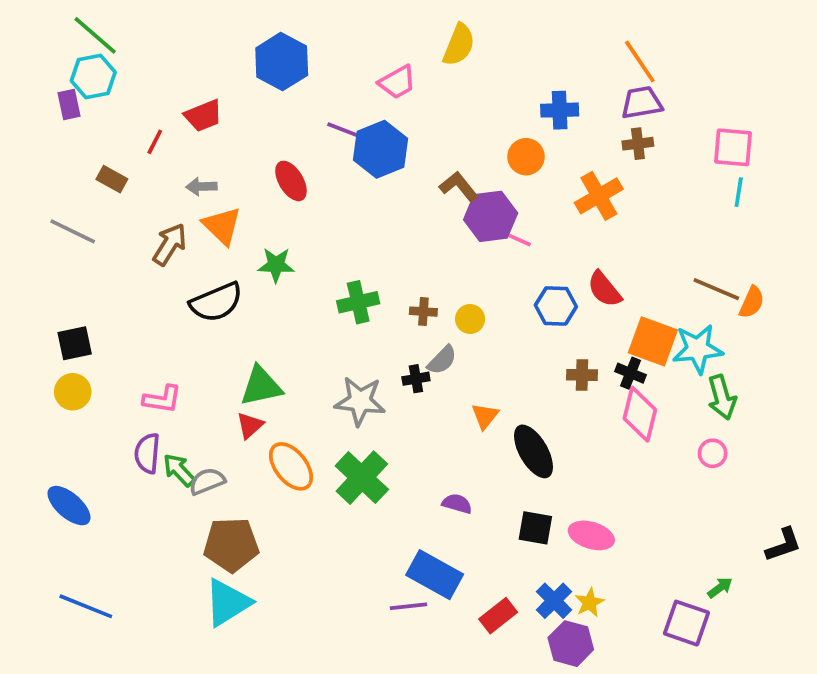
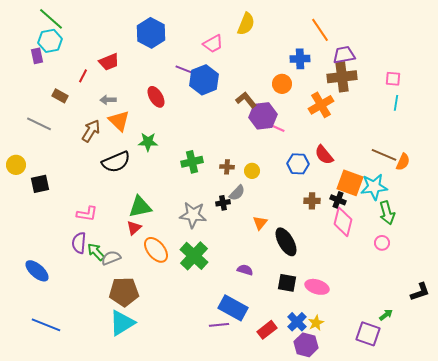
orange line: (640, 62) -> (320, 30), moved
brown cross: (638, 144) -> (342, 77), size x1.8
pink square: (733, 147) -> (393, 79), size x0.7
yellow circle: (73, 392) -> (16, 165), moved

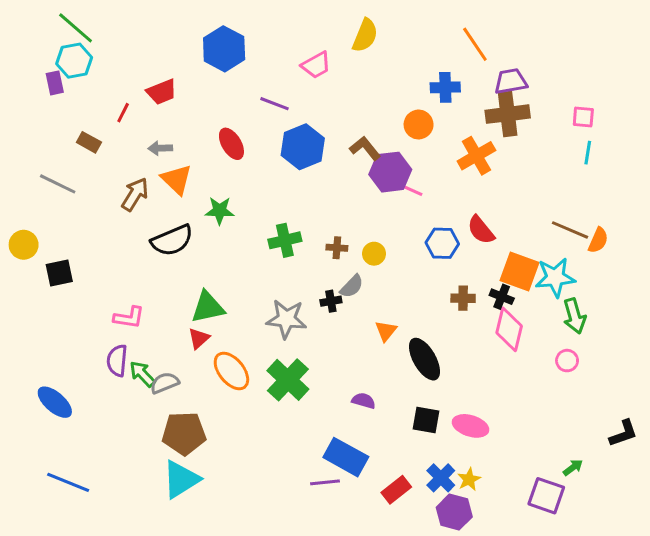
blue hexagon: (204, 80) -> (303, 147), moved

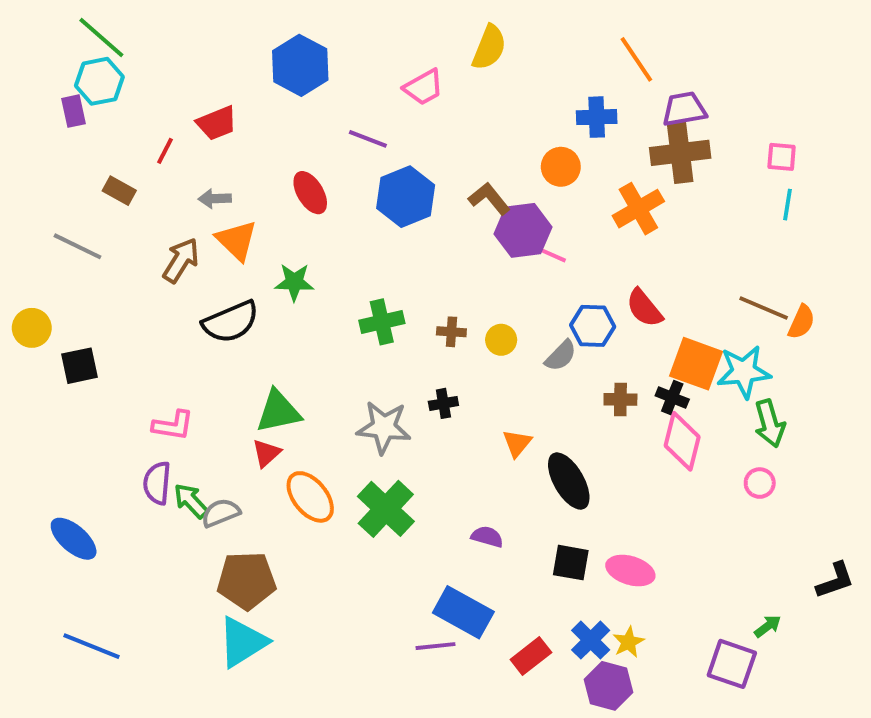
gray semicircle: (352, 286) -> (561, 356), moved

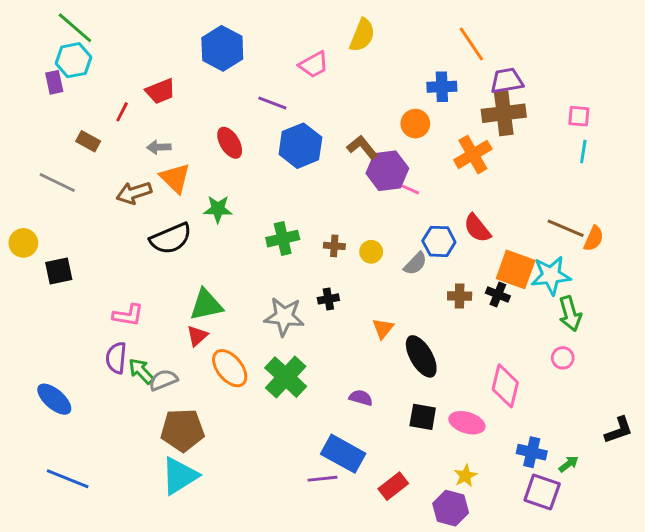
brown arrow: (181, 260) -> (134, 193), turned -140
pink diamond: (682, 441) -> (505, 386), moved
blue cross: (591, 640) -> (532, 452), moved, turned -32

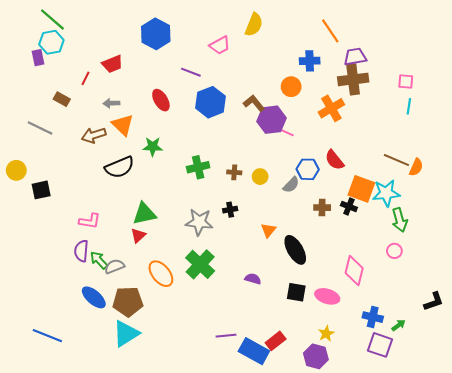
orange ellipse: (230, 368) -> (161, 274), moved
blue ellipse: (54, 399) -> (94, 297), moved
blue rectangle: (343, 454) -> (254, 351), moved

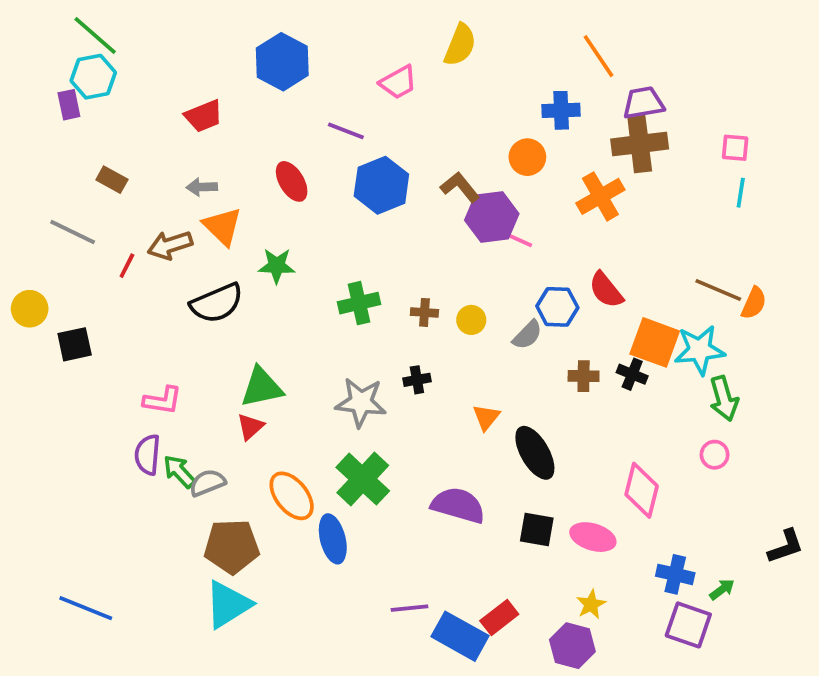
red line: (85, 78) -> (127, 266), moved
purple semicircle: (253, 279) -> (458, 505), size x1.8
blue ellipse: (94, 297) -> (333, 539), moved, turned 35

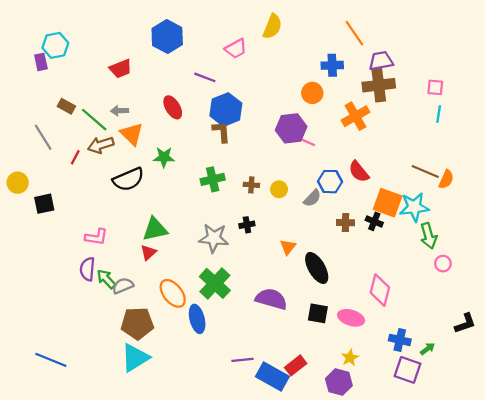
green line: (95, 35) -> (94, 120), moved
brown L-shape: (460, 187) -> (221, 132), moved, turned 35
gray line: (73, 232) -> (43, 137), turned 32
pink circle: (715, 455) -> (443, 264), moved

